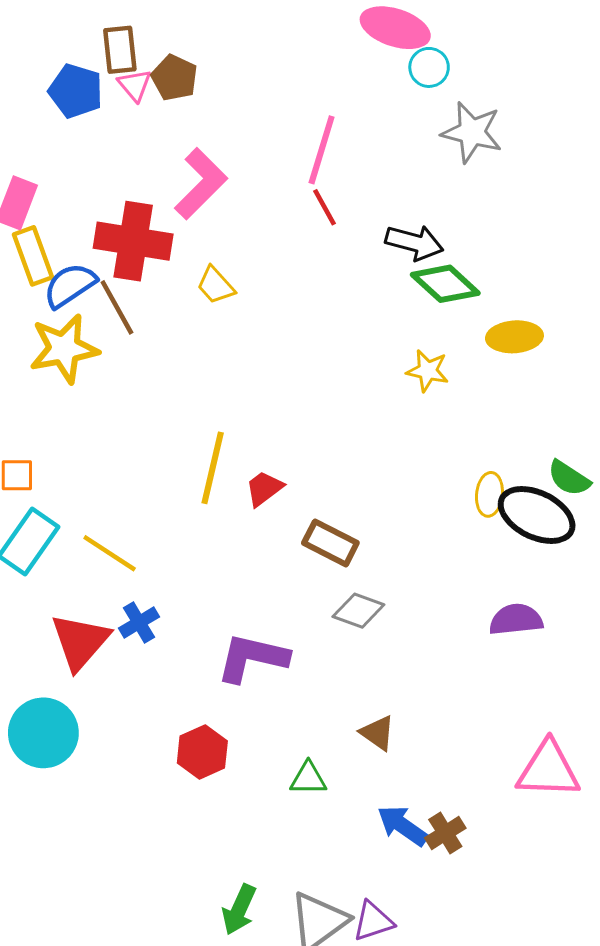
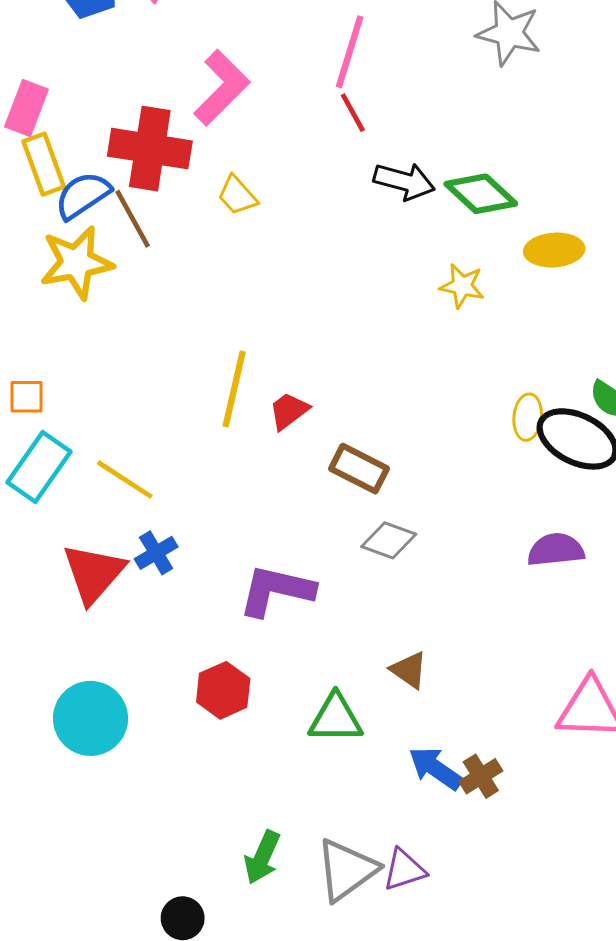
black arrow: (414, 243) -> (404, 181), moved
cyan circle: (43, 733) -> (90, 718), moved
green triangle: (308, 779) -> (336, 718), size x1.4

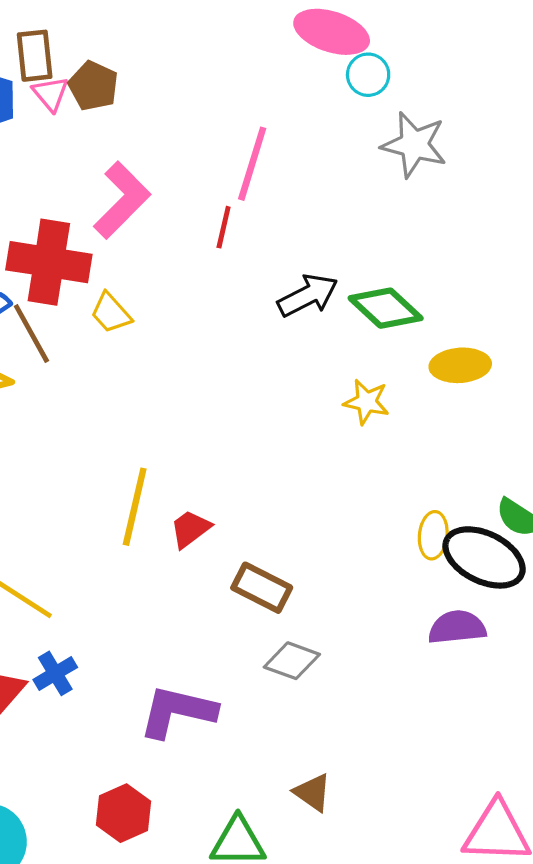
red line: (353, 113) -> (224, 227), moved, turned 42
black arrow: (404, 181) -> (308, 295), turned -42
yellow trapezoid: (237, 195) -> (111, 313), moved
purple semicircle: (556, 550) -> (457, 627), moved

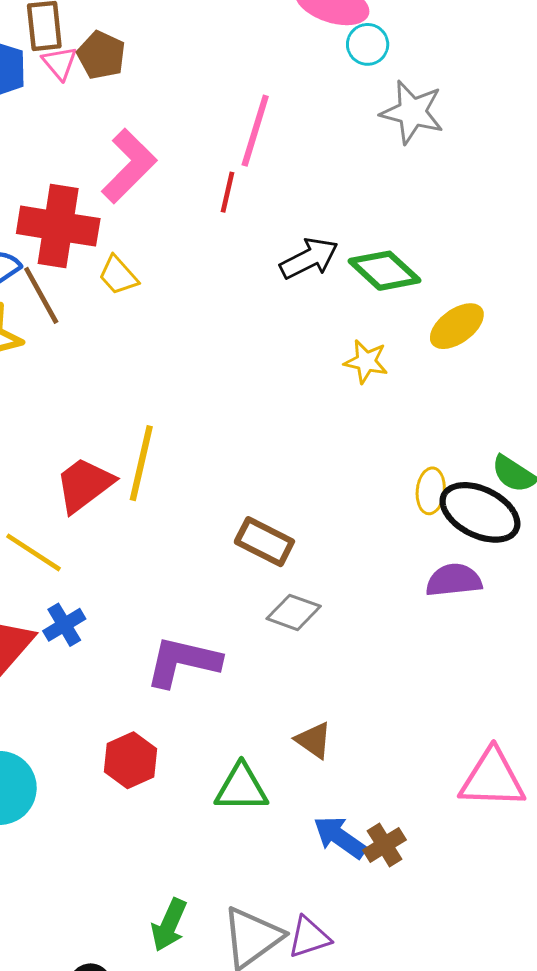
yellow ellipse: (460, 365) -> (457, 326), turned -32
red trapezoid: (190, 529) -> (84, 485), moved, size x1.5

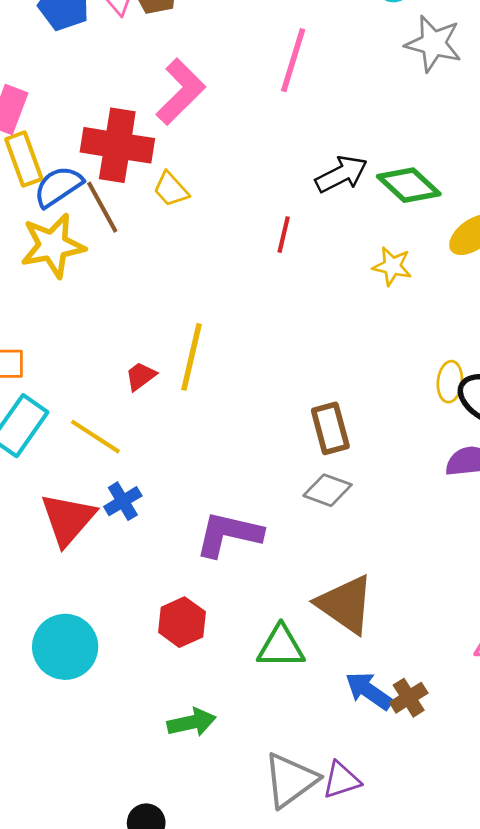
red line: (227, 192) -> (284, 235), moved
red trapezoid: (84, 485) -> (141, 376), size x0.6
brown rectangle: (264, 542) -> (330, 428), moved, turned 48
brown triangle: (314, 740) -> (345, 604), size x1.8
green arrow: (169, 925) -> (192, 722), moved, turned -126

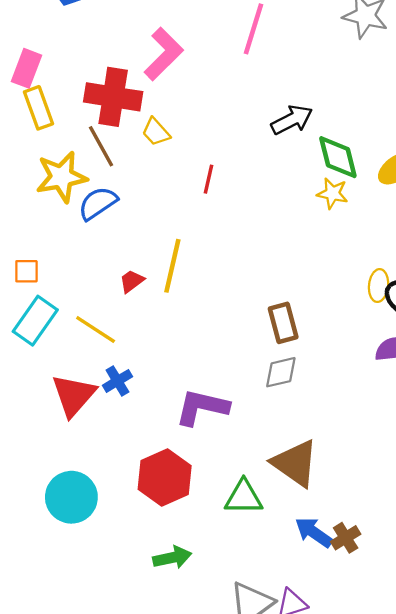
green diamond: (409, 185) -> (338, 157), moved, turned 33
blue semicircle: (58, 187) -> (98, 203), moved
red line: (284, 235) -> (209, 179), moved
gray diamond: (328, 490) -> (281, 372), turned -33
red hexagon: (182, 622) -> (165, 477), size x1.4

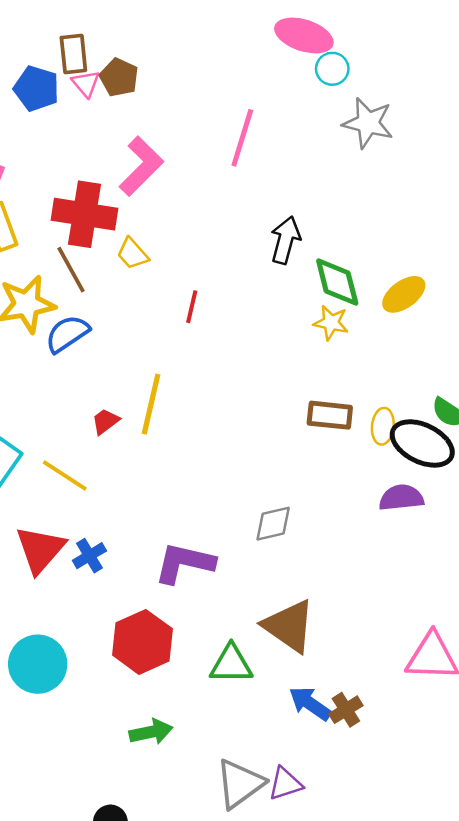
black arrow: (292, 120) -> (285, 240), turned -48
brown rectangle: (283, 323) -> (330, 415), moved, turned -69
blue cross: (117, 381) -> (89, 556), moved

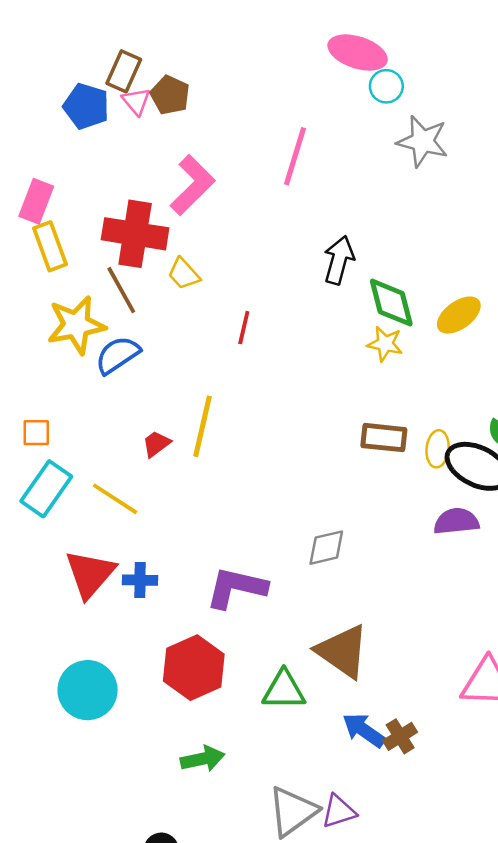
brown rectangle: (73, 54) -> (124, 71), turned 30
blue cross: (89, 556) -> (140, 580), turned 32

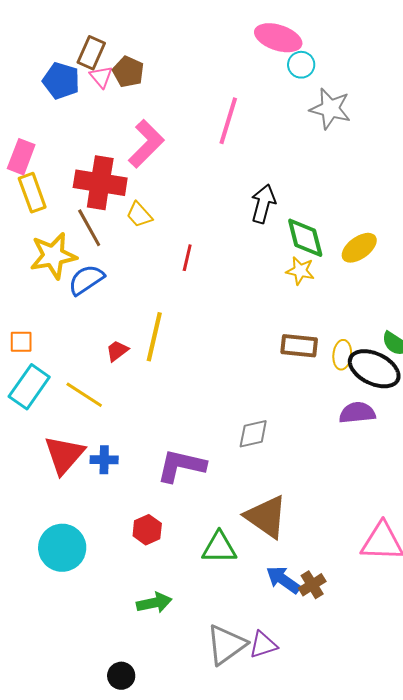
red hexagon: (194, 668) -> (147, 530), size x0.6

